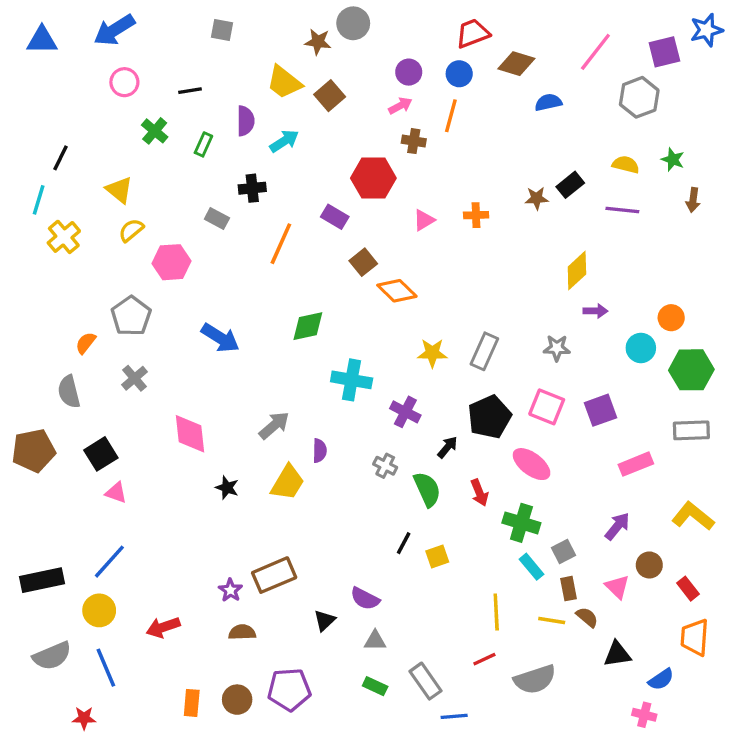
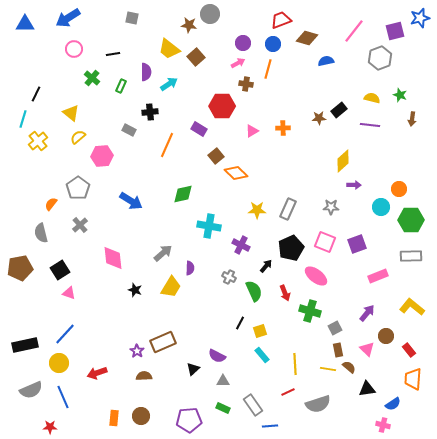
cyan rectangle: (532, 567) -> (262, 355), moved
purple pentagon: (289, 689) -> (189, 420), moved

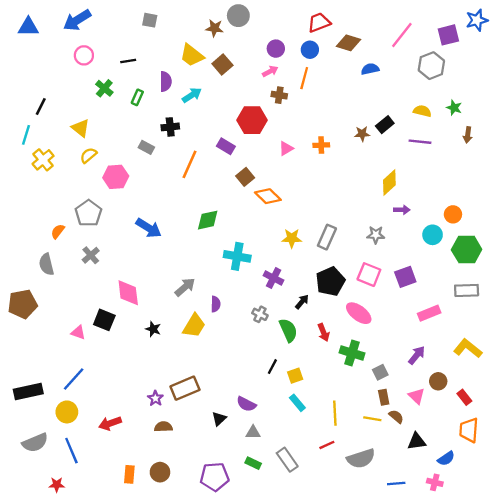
black square: (60, 270) -> (104, 320), moved, turned -36
blue line: (270, 426) -> (396, 484), moved

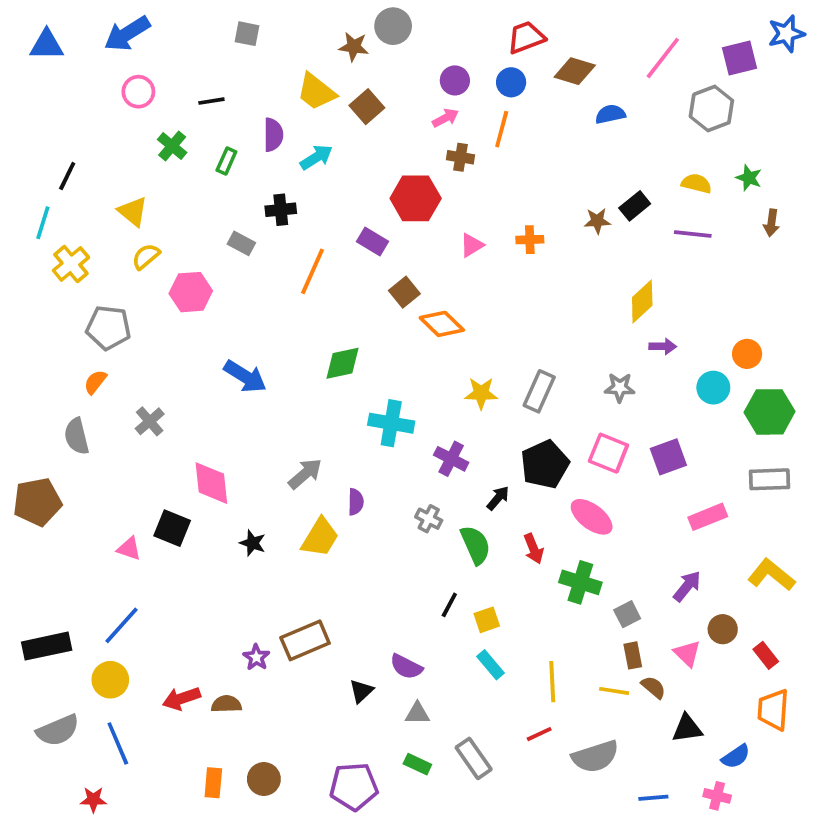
gray pentagon: (88, 213) -> (108, 328), moved, turned -30
brown semicircle: (163, 427) -> (226, 704), moved

